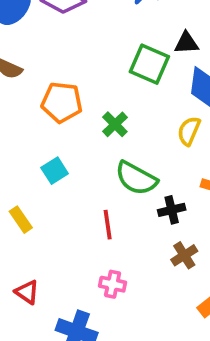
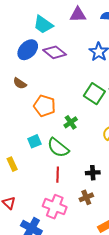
green semicircle: (136, 178) -> (58, 148), moved
brown cross: (184, 255) -> (86, 197), moved
pink cross: (113, 284) -> (55, 207), size x1.6

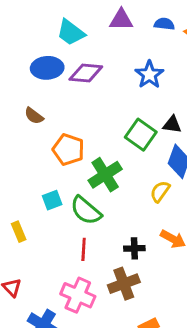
blue ellipse: (28, 50) -> (47, 68), turned 40
purple diamond: (55, 52) -> (86, 73), turned -35
green cross: (71, 122) -> (105, 175), size x1.6
brown cross: (86, 197) -> (124, 284), size x1.5

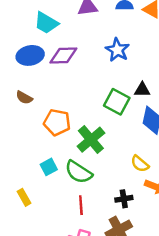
yellow semicircle: (160, 191) -> (140, 164), moved, turned -78

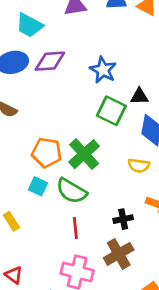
blue star: (117, 50) -> (103, 70), moved
orange pentagon: (57, 122) -> (47, 153), moved
yellow semicircle: (140, 164) -> (139, 165), moved, turned -30
cyan square: (49, 167) -> (38, 186), turned -35

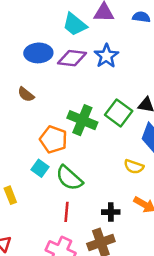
cyan trapezoid: (29, 25) -> (75, 24), moved
blue star: (103, 70) -> (106, 56), moved
green cross: (84, 154) -> (82, 120), moved, turned -36

